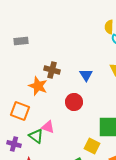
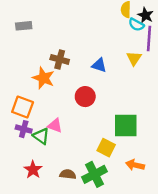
blue triangle: (86, 75) -> (99, 65), turned -40
purple cross: (14, 144) -> (24, 129), moved

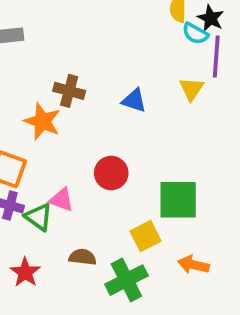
red circle: (85, 97) -> (111, 173), moved
yellow square: (106, 148) -> (146, 236), turned 36
brown semicircle: (68, 174) -> (83, 257), moved

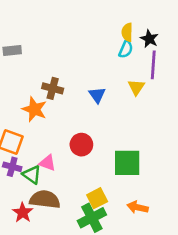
cyan semicircle: (195, 34) -> (126, 49), moved, turned -96
blue triangle: (134, 100) -> (97, 95), turned 36
yellow square: (146, 236) -> (97, 198), moved
brown semicircle: (83, 257) -> (45, 199), moved, size x1.6

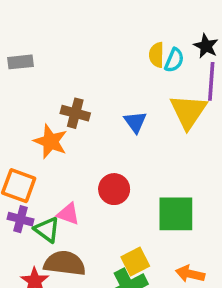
yellow semicircle: (127, 32) -> (157, 55), moved
yellow triangle: (136, 87) -> (188, 111), size x1.6

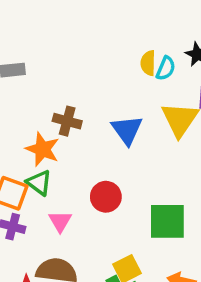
blue triangle: (135, 122) -> (127, 130), size x1.4
pink triangle: (68, 214) -> (60, 221), turned 40
green triangle: (47, 230) -> (39, 183), moved

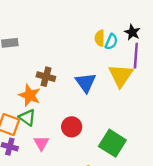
green square: (167, 221) -> (112, 143), turned 32

